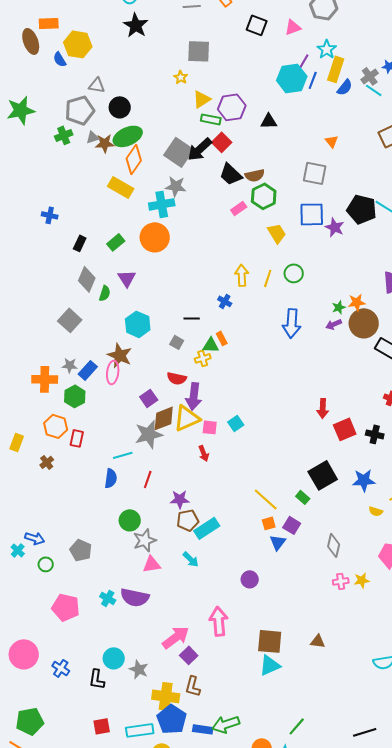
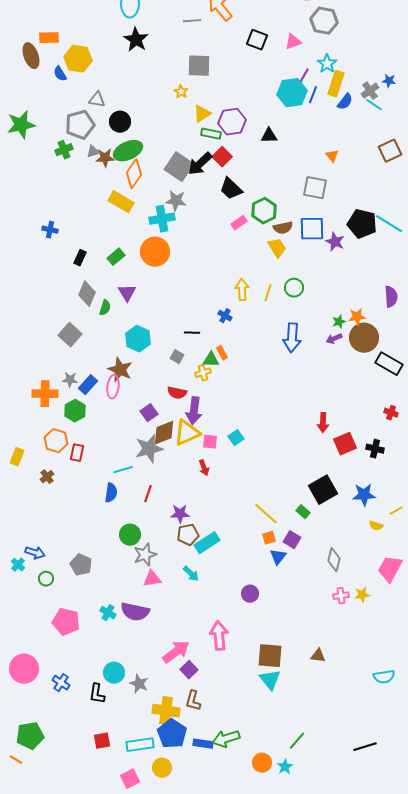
brown semicircle: (255, 175) -> (283, 228), moved
cyan triangle: (270, 665) -> (270, 680), turned -45

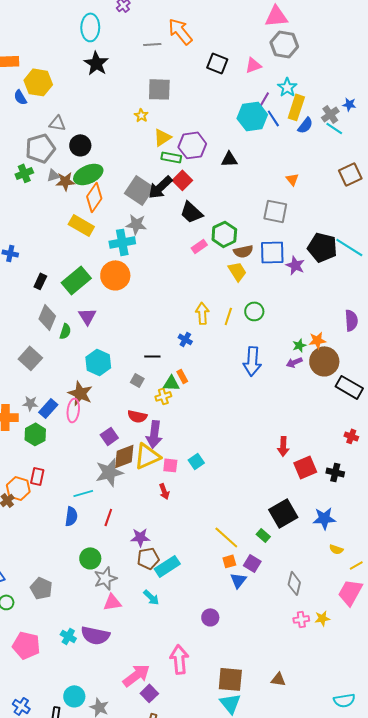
blue line: (313, 95) -> (273, 118), turned -54
green rectangle: (116, 257) -> (76, 280), size x1.6
orange hexagon: (56, 441) -> (18, 488), moved
yellow line: (396, 511) -> (356, 565), moved

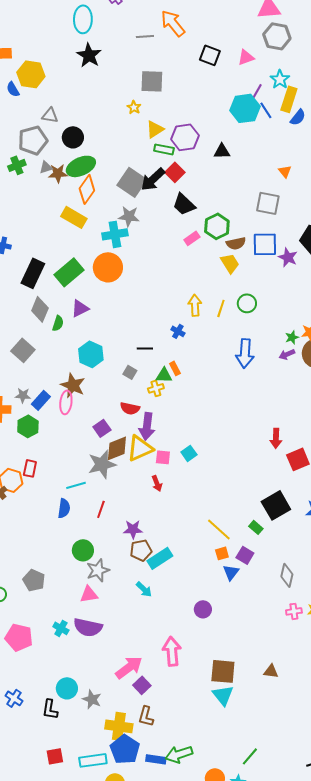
black rectangle: (40, 281) -> (33, 273), size x1.8
purple triangle: (87, 316) -> (80, 308), turned 36
pink triangle: (112, 602) -> (89, 594), moved

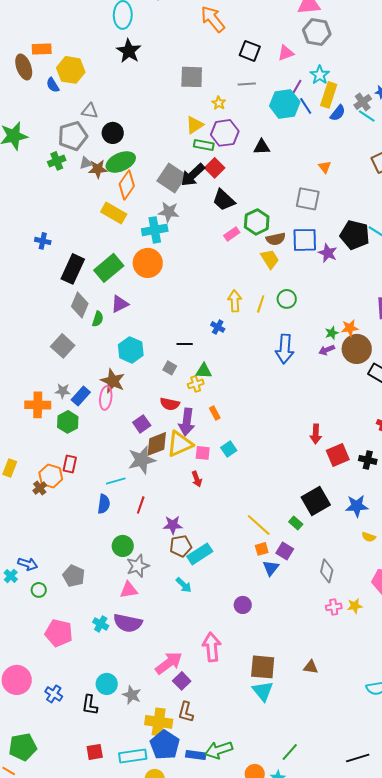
gray line: (145, 36) -> (247, 84), moved
yellow star: (134, 107) -> (219, 103), moved
orange rectangle: (175, 368) -> (215, 413), moved

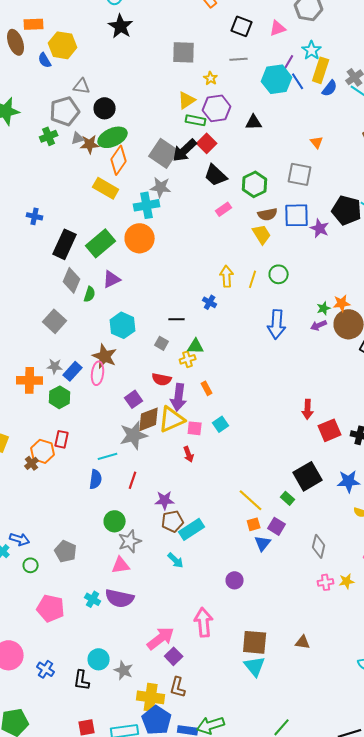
green hexagon: (257, 222) -> (255, 184), moved

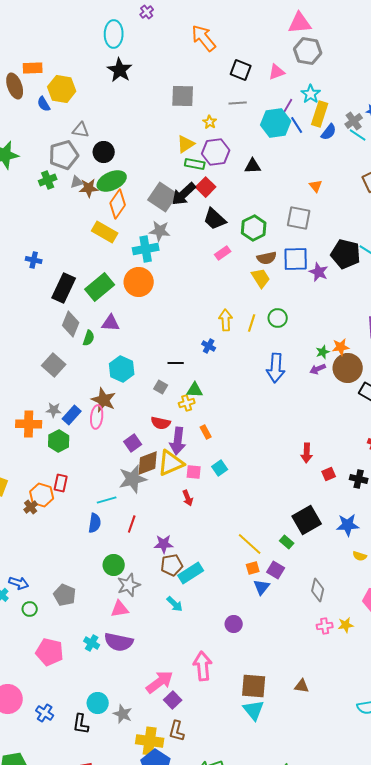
purple triangle: (112, 279) -> (111, 323), turned 30
red square: (330, 430) -> (329, 474), size x0.6

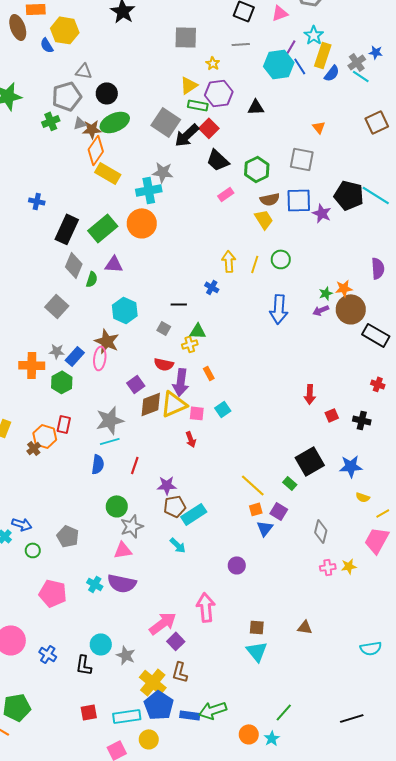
gray square: (163, 197) -> (166, 122), moved
orange diamond: (118, 204) -> (96, 150), moved
gray star: (133, 479) -> (110, 420), moved
brown square: (254, 686) -> (257, 627), size x0.6
yellow cross: (150, 741) -> (153, 682), turned 32

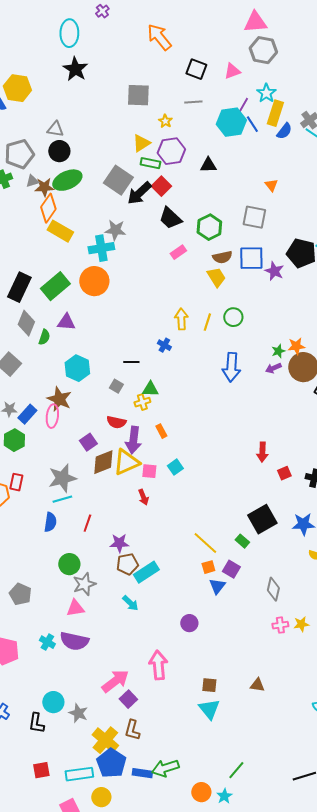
gray triangle: (84, 71) -> (55, 129), moved

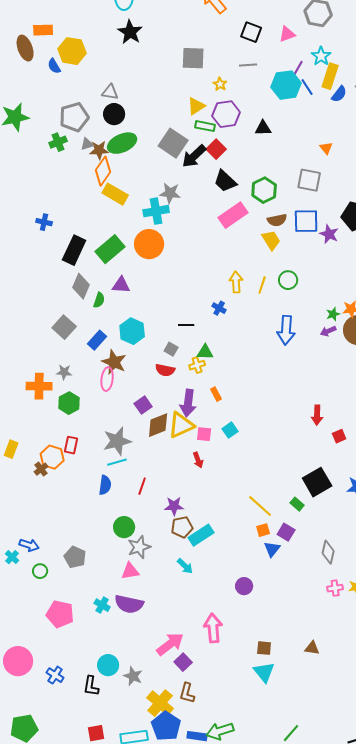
pink rectangle: (178, 252) -> (233, 215), size x1.8
blue rectangle: (27, 414) -> (97, 340), moved
red semicircle: (116, 422) -> (165, 370), moved

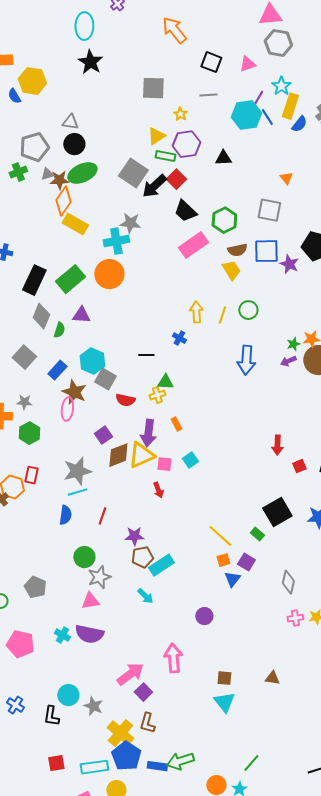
gray square: (171, 349) -> (105, 379), moved, size x1.5

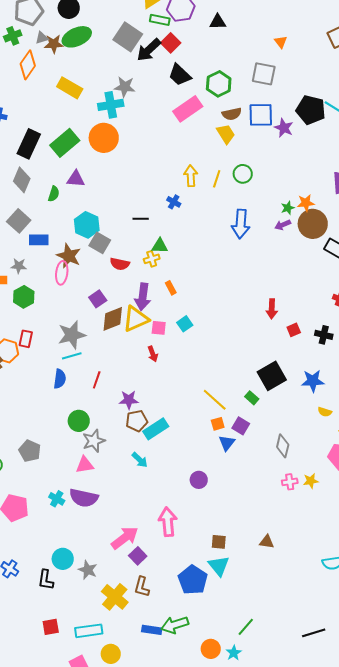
orange diamond: (63, 201) -> (28, 65), moved
gray diamond: (41, 316) -> (22, 180), moved
blue rectangle: (57, 370) -> (39, 240), moved, turned 48
blue pentagon: (126, 756) -> (193, 580), moved

